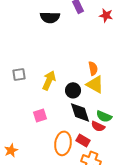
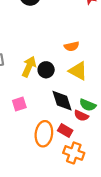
orange semicircle: (93, 68) -> (72, 46), moved, turned 88
black circle: (73, 90) -> (46, 70), moved

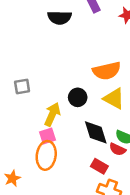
orange semicircle: (72, 46) -> (107, 71), size x1.6
yellow arrow: (29, 67) -> (52, 114), moved
orange ellipse: (44, 134) -> (46, 155), moved

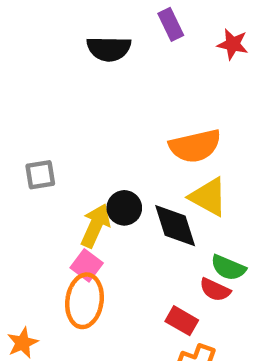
black circle: (78, 97) -> (124, 208), moved
black diamond: (96, 132) -> (175, 226), moved
pink square: (47, 136) -> (87, 265), turned -35

